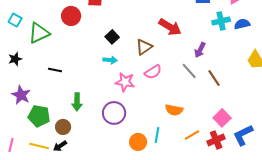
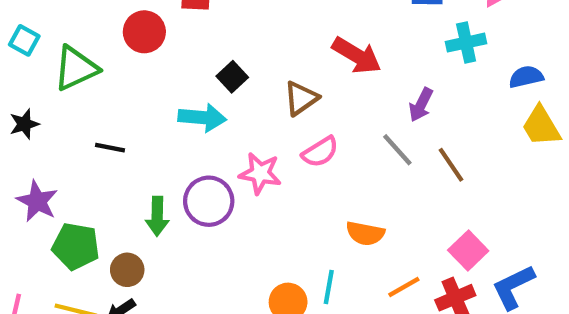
blue semicircle: (242, 24) -> (526, 77), moved
cyan arrow: (110, 60) -> (202, 118), moved, size x1.5
purple circle: (114, 113) -> (209, 201), moved

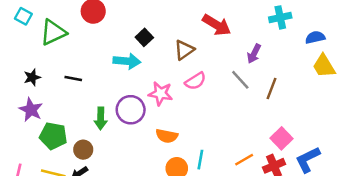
black star: (24, 124) -> (32, 77), moved
brown line: (451, 165) -> (272, 89), turned 55
orange semicircle: (365, 233) -> (167, 136), moved

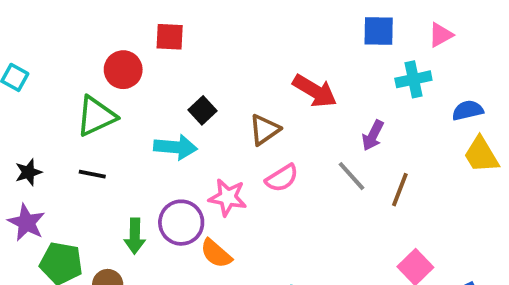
green triangle: (53, 32) -> (96, 116), moved
orange semicircle: (167, 136) -> (216, 254), moved, turned 30

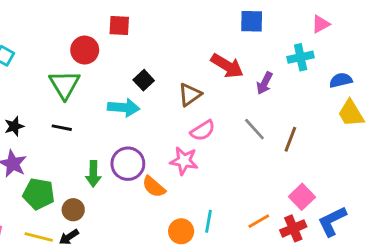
blue square: (379, 31) -> (252, 21), moved
green triangle: (96, 116) -> (65, 85), turned -36
purple arrow: (373, 135) -> (265, 83), moved
pink star: (228, 197) -> (184, 161), moved

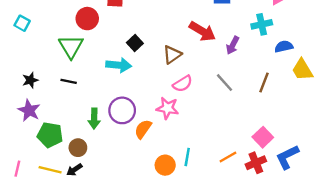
blue semicircle: (341, 80) -> (284, 46), moved
brown line: (290, 139) -> (264, 83), moved
orange semicircle: (154, 187) -> (143, 129), turned 84

